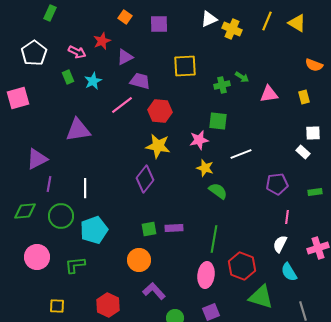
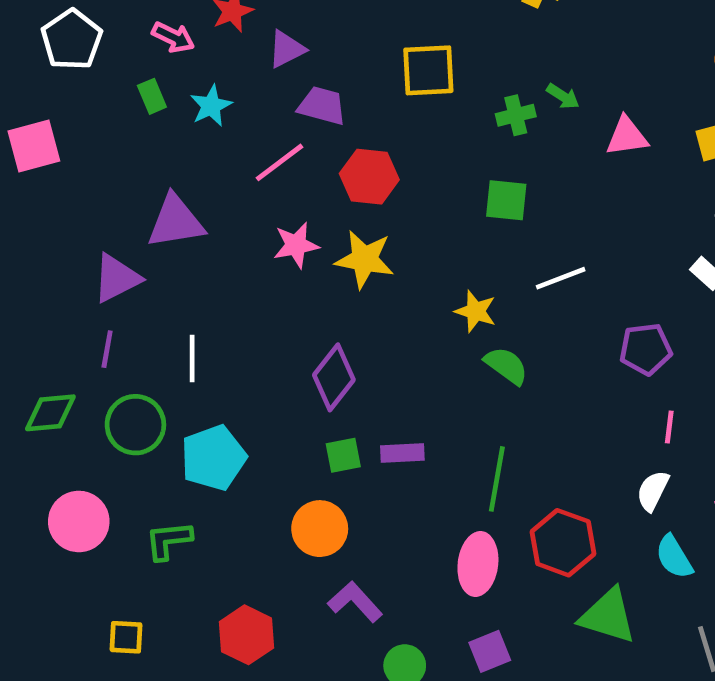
pink star: (199, 140) -> (296, 245), moved
purple triangle: (37, 159) -> (117, 278), moved
purple diamond: (145, 179) -> (334, 377), moved

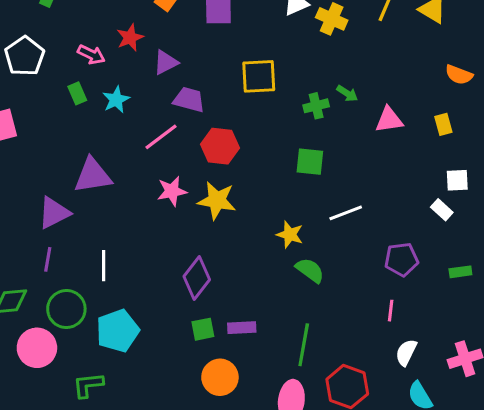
pink line: (669, 427) -> (391, 311), moved
pink circle: (79, 521) -> (37, 348), moved
orange circle: (320, 529) -> (220, 377), moved

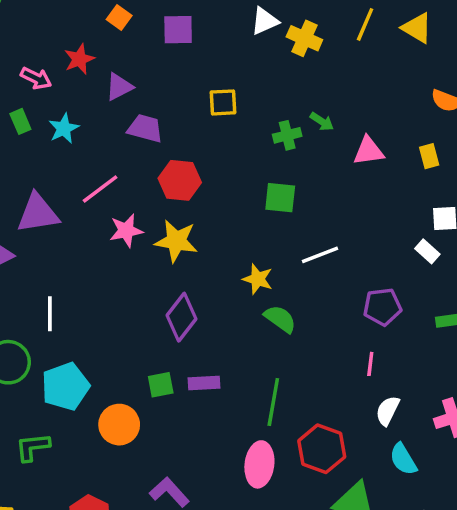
yellow square: (259, 76) -> (223, 102), size x0.7
pink line: (161, 137) -> (100, 189), moved
purple diamond: (197, 278) -> (181, 317), moved
orange circle: (220, 377) -> (119, 425), moved

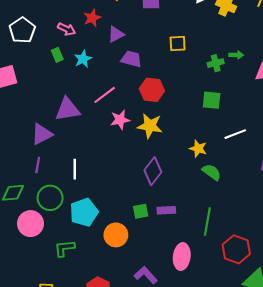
green arrow: (322, 121) -> (236, 55), turned -32
pink ellipse: (259, 464) -> (182, 257), moved

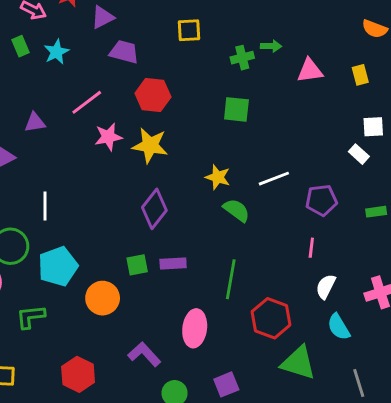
purple triangle: (68, 109) -> (35, 122), size x0.6
white line: (235, 134) -> (274, 179), moved

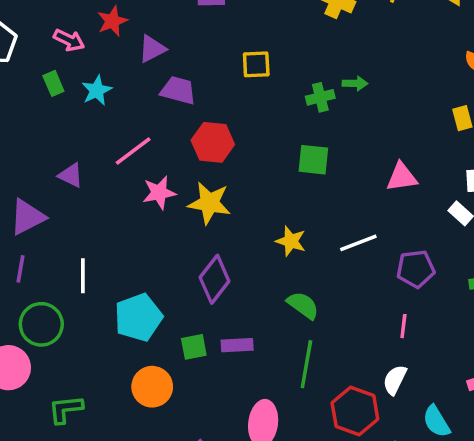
pink triangle: (310, 71) -> (402, 177), moved
purple triangle: (35, 122) -> (71, 175), turned 35
green semicircle: (236, 210) -> (303, 305), moved
cyan pentagon: (58, 266) -> (138, 317), moved
white semicircle: (326, 287) -> (395, 380), moved

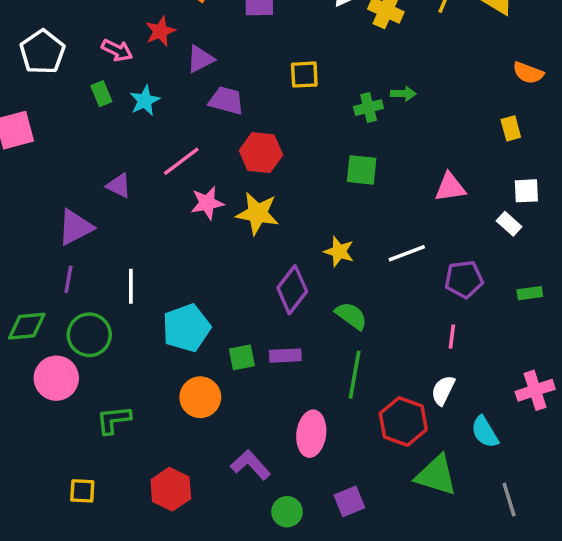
purple diamond: (215, 279) -> (292, 290), moved

